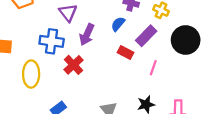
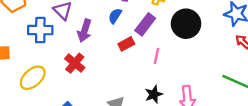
blue cross: (52, 41) -> (40, 30), moved
red rectangle: (126, 52) -> (126, 44), turned -49
yellow ellipse: (31, 74) -> (33, 78), turned 55

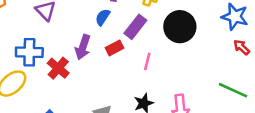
blue cross: (40, 30) -> (29, 52), moved
purple arrow: (85, 31) -> (83, 47), moved

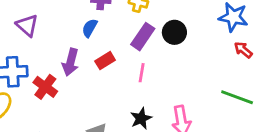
purple rectangle: (135, 27) -> (143, 37), moved
black circle: (180, 27) -> (174, 32), size x0.7

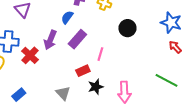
purple rectangle: (143, 37) -> (77, 39), moved
red rectangle: (105, 61) -> (83, 71), moved

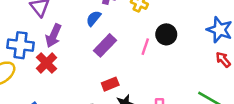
purple arrow: (50, 40) -> (53, 36), moved
pink line: (100, 54) -> (145, 47), moved

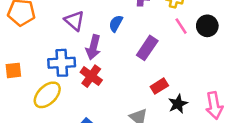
blue semicircle: (93, 18) -> (116, 23), moved
pink line: (145, 47) -> (181, 26), moved, turned -42

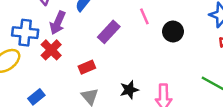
black circle: (207, 26) -> (173, 31), moved
red rectangle: (159, 86) -> (87, 67), moved

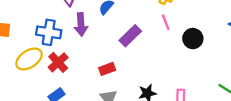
purple arrow: (58, 23) -> (81, 24), turned -30
red cross: (51, 50) -> (58, 62), moved

